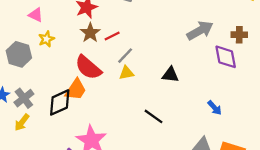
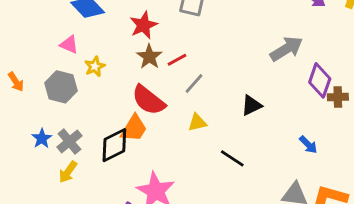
pink triangle: (36, 15) -> (69, 45), moved
brown cross: (239, 35) -> (338, 97), moved
purple diamond: (226, 57) -> (320, 80), turned 32
yellow triangle: (126, 73) -> (197, 122), moved
black triangle: (170, 75) -> (251, 105), turned -30

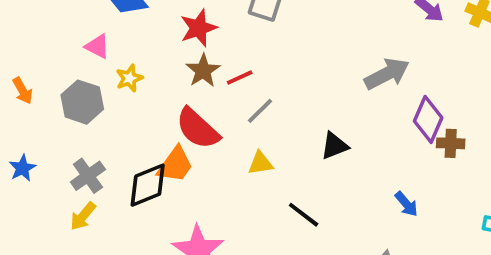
blue star: (42, 138) -> (22, 168), moved

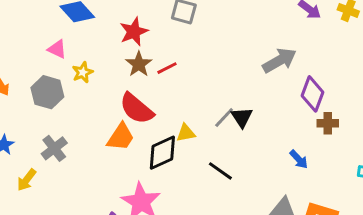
gray line: (260, 111) -> (224, 118), moved
brown cross: (451, 143) -> (328, 123), moved
black triangle: (334, 146) -> (242, 117), turned -40
black diamond: (148, 185) -> (162, 153), moved
yellow arrow: (83, 216) -> (27, 180), moved

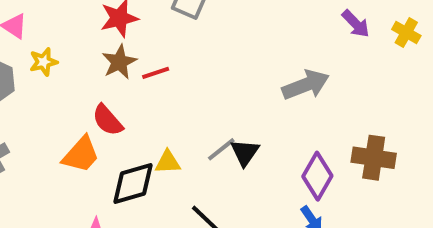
purple diamond: (313, 94) -> (317, 176), moved
red semicircle: (136, 109) -> (108, 120), size x0.7
brown cross: (328, 123) -> (374, 158), moved, size x1.5

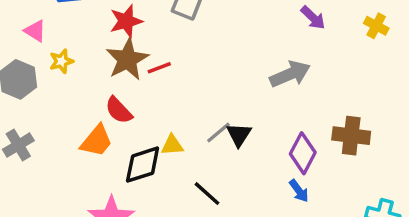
purple arrow: (356, 24) -> (313, 18), moved
brown star: (119, 62) -> (127, 59), size x1.4

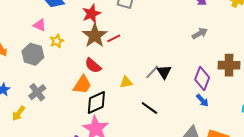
gray arrow: (290, 74) -> (200, 33), moved, size x0.7
black diamond: (143, 165) -> (96, 103), moved

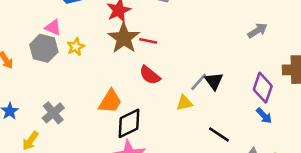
red line: (114, 38) -> (148, 41), turned 40
gray hexagon: (33, 54) -> (44, 48), moved
red semicircle: (93, 66) -> (150, 75), moved
yellow triangle: (126, 82) -> (184, 103), moved
black line: (149, 108) -> (219, 134), moved

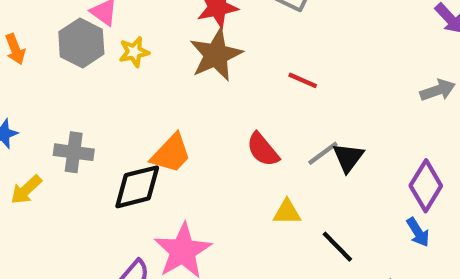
red line: (148, 41) -> (303, 80), moved
red semicircle: (150, 75) -> (263, 150), moved
yellow triangle: (184, 103) -> (287, 212), moved
gray cross: (53, 113) -> (74, 152), turned 35
black diamond: (129, 123) -> (137, 187), moved

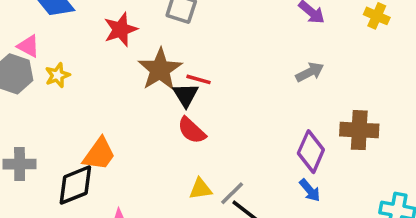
brown star: (216, 55) -> (160, 69), moved
red semicircle: (263, 150) -> (192, 130), moved
gray line: (323, 153) -> (232, 193), moved
black triangle: (348, 157) -> (186, 95), moved

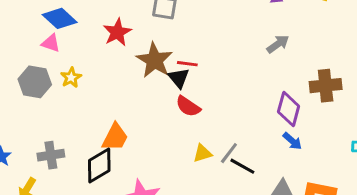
pink triangle: (28, 46) -> (51, 43), moved

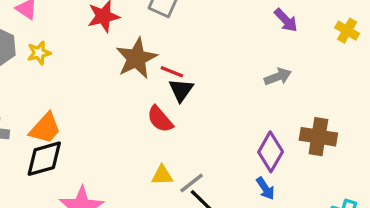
black triangle: (179, 78) -> (181, 90), moved
orange trapezoid: (115, 137) -> (45, 128), moved

